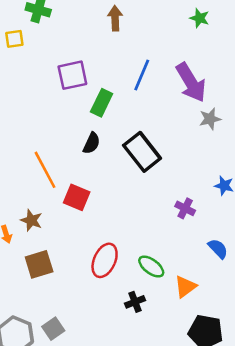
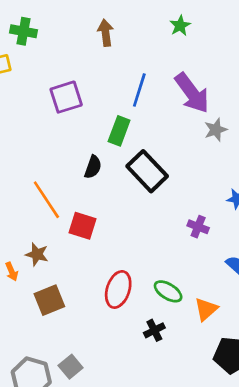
green star: (200, 18) -> (180, 26), moved, turned 30
green rectangle: (102, 103) -> (119, 131), moved

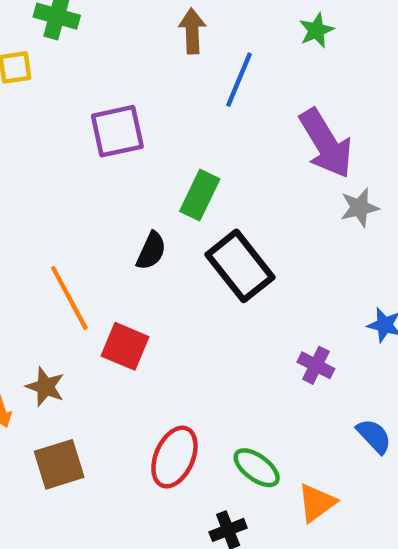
blue line: (139, 90) -> (239, 80), moved

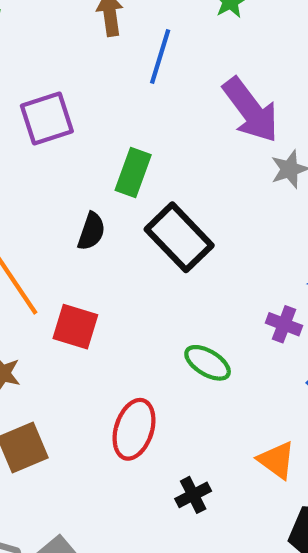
purple cross: (316, 365) -> (284, 324), moved
green ellipse: (257, 468) -> (208, 363), moved
orange triangle: (317, 503) -> (277, 460), turned -42

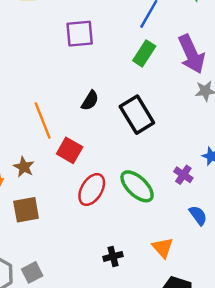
green rectangle: (133, 173) -> (144, 53), moved
green ellipse: (208, 363) -> (137, 186), size x1.4
red ellipse: (134, 429) -> (92, 190), moved

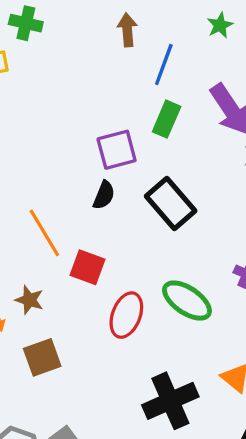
purple square: (80, 34) -> (117, 150), moved
black cross: (113, 256) -> (170, 401), size x2.0

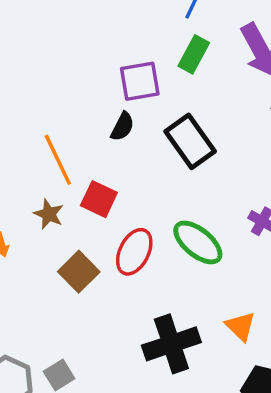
brown star: (29, 300) -> (49, 214), moved
brown square: (42, 357) -> (79, 272), moved, turned -30

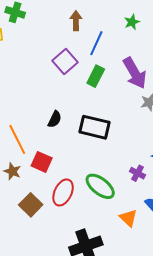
purple square: (140, 81) -> (65, 61), moved, turned -30
black rectangle: (190, 141) -> (95, 127), turned -40
orange triangle: (240, 326) -> (128, 218), moved

